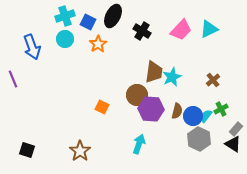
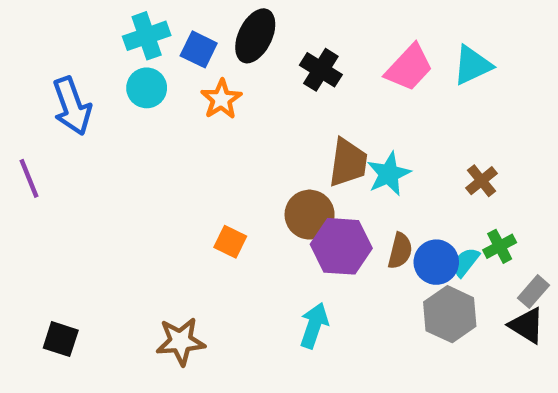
brown star: (80, 151) -> (181, 341), turned 30

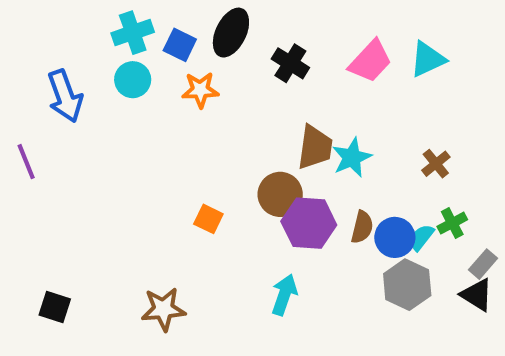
orange star: (221, 99) -> (200, 90), turned 30

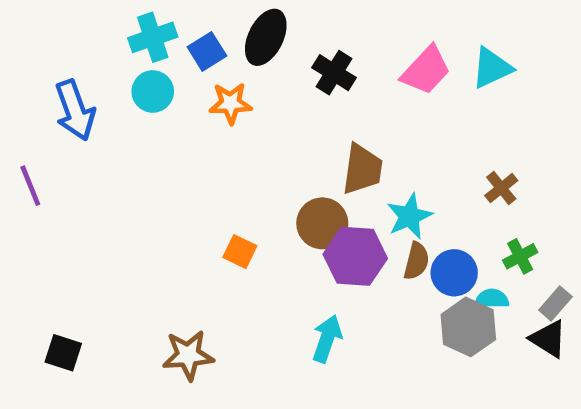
blue square: (180, 45) -> (207, 51), turned 32
cyan star: (352, 158) -> (409, 216), moved
cyan semicircle: (422, 237) -> (492, 299), moved, turned 52

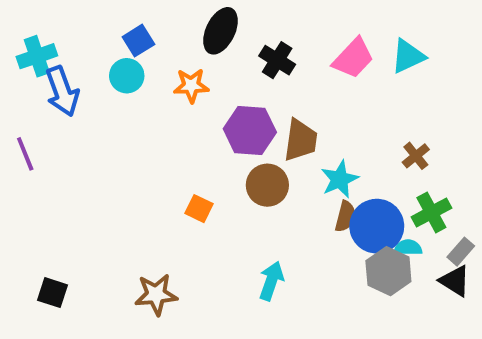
cyan cross: (153, 37) -> (37, 56), moved
blue square: (207, 51) -> (138, 41), moved
purple hexagon: (355, 256) -> (250, 130), moved
green cross: (520, 256) -> (431, 212), size x1.4
blue circle: (454, 273) -> (377, 226), size x1.4

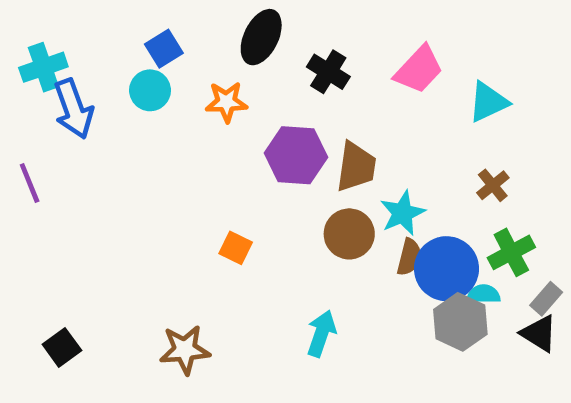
cyan triangle: (408, 56) -> (488, 102), moved
brown circle: (267, 185) -> (349, 234), moved
black square: (53, 293) -> (62, 347), turned 36

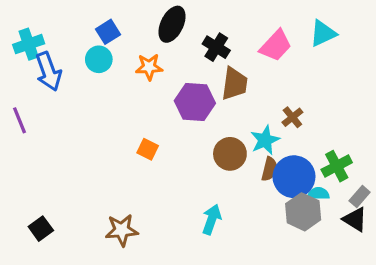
cyan triangle: (488, 102) -> (323, 33), moved
brown trapezoid: (356, 167) -> (235, 84), moved
brown cross: (493, 185) -> (292, 117), moved
orange square: (236, 248) -> (148, 149), moved

